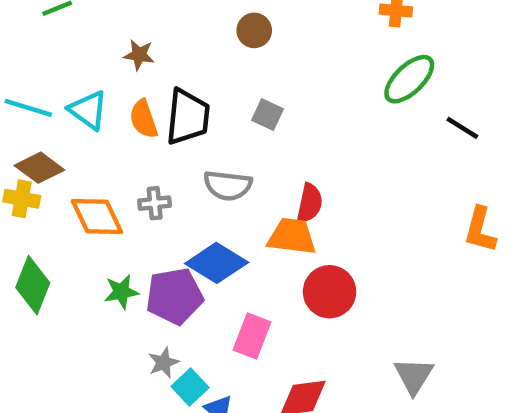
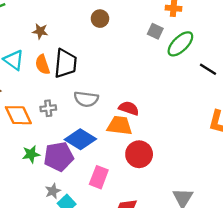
gray square: (268, 115) -> (155, 31), moved
red semicircle: (310, 203) -> (129, 108), turned -84

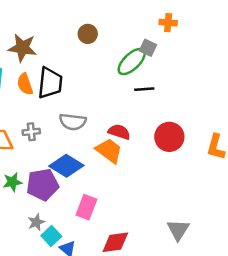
brown star: (40, 31) -> (22, 48), size x1.6
green ellipse: (180, 44) -> (132, 62), moved
black line: (208, 69) -> (144, 89), moved, turned -36
orange trapezoid: (120, 125) -> (109, 151), turned 30
red circle: (139, 154) -> (169, 137), moved

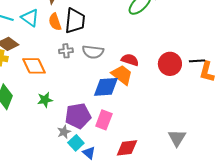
black line: (144, 89) -> (197, 61), moved
gray cross: (31, 132) -> (66, 51), moved
blue diamond: (66, 166) -> (106, 87), moved, turned -36
purple pentagon: (43, 185) -> (78, 116), moved

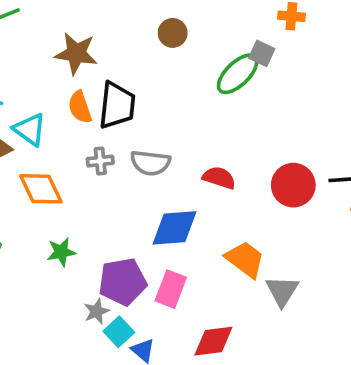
cyan triangle: (30, 18) -> (30, 129), moved
orange trapezoid: (122, 75) -> (245, 259), moved
gray triangle: (177, 138) -> (282, 291), moved

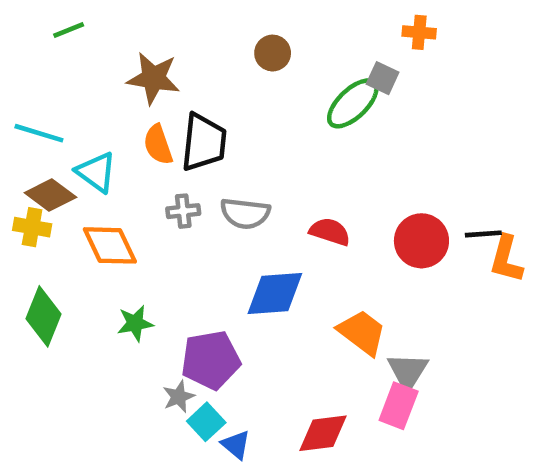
pink rectangle: (171, 289) -> (399, 406), moved

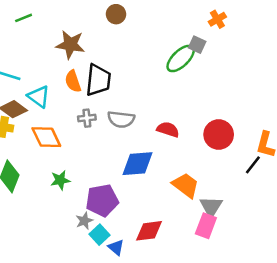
orange cross: (419, 32) -> (217, 19), turned -36
brown circle: (273, 53) -> (116, 14), moved
black line: (483, 234) -> (253, 165), moved, turned -48
red diamond: (323, 433) -> (149, 231), moved

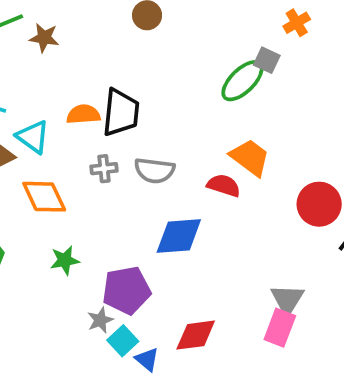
brown star: (70, 45) -> (44, 38), moved, size x0.7
orange semicircle: (73, 81) -> (83, 114), turned 105
red circle: (219, 135) -> (319, 204), moved
orange trapezoid: (186, 185) -> (250, 157), moved

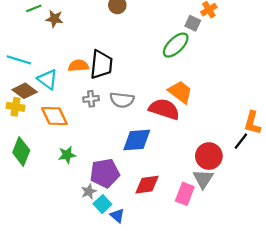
gray square: (267, 60) -> (193, 23), moved
red semicircle: (224, 185) -> (164, 109), size x1.5
red circle: (319, 204) -> (209, 156), moved
pink rectangle: (280, 328) -> (185, 194), moved
red diamond: (196, 335) -> (147, 185), moved

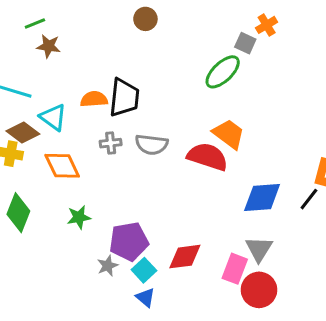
brown star: (54, 19) -> (49, 46), moved
blue diamond: (137, 140) -> (262, 198), moved
red circle: (209, 156) -> (259, 290), moved
cyan square: (102, 204) -> (144, 270), moved

